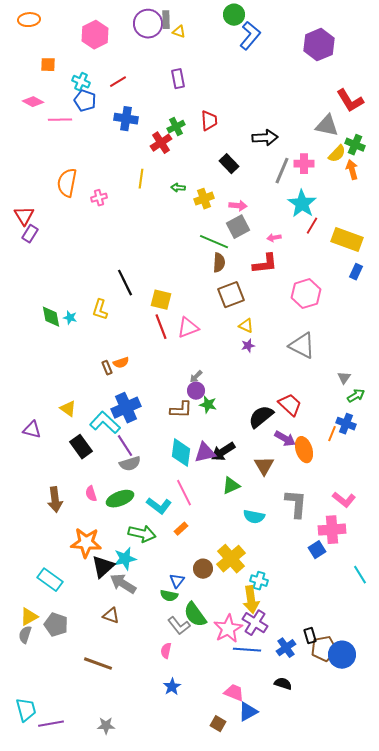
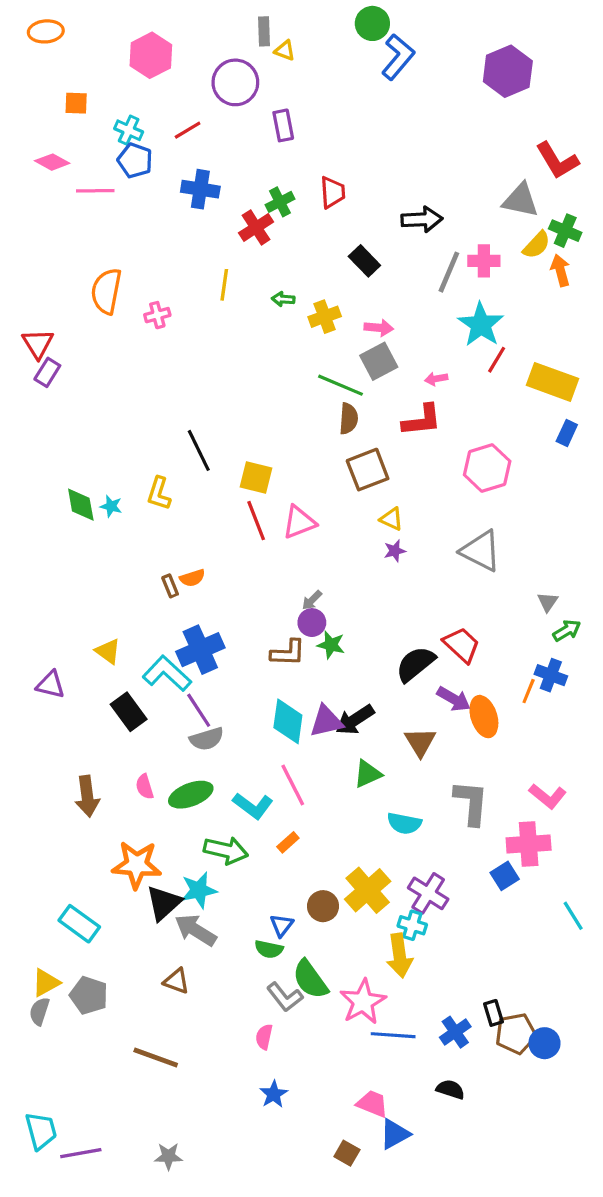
purple circle: (148, 24) -> (235, 82), moved
purple cross: (255, 623) -> (428, 893), moved
blue circle: (342, 655) -> (544, 1043), size x0.7

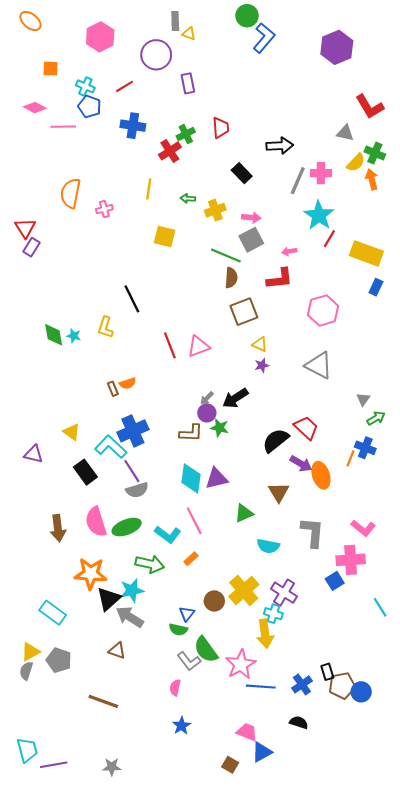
orange ellipse: (46, 31) -> (30, 21), turned 45
gray triangle: (521, 200) -> (345, 133), size x0.7
yellow square: (256, 478) -> (165, 237), moved
black arrow: (355, 720) -> (235, 398), moved
pink semicircle: (145, 787) -> (96, 522), size x1.8

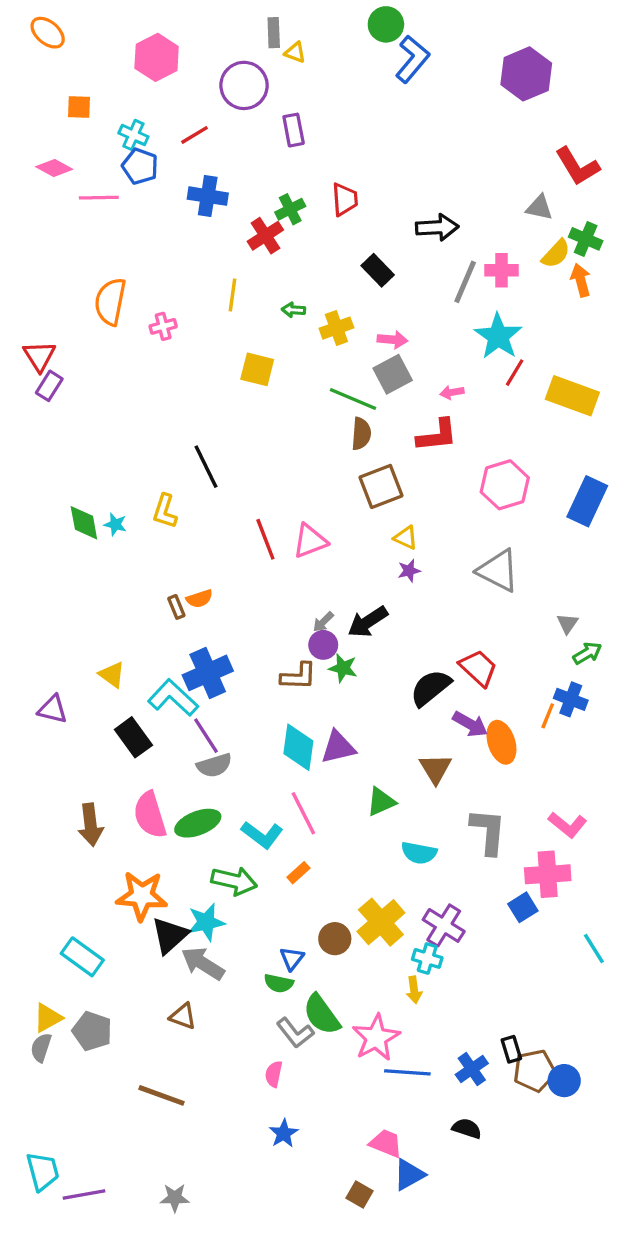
blue rectangle: (376, 287) -> (587, 501), moved, size x1.8
yellow arrow: (265, 634) -> (414, 990), size x0.6

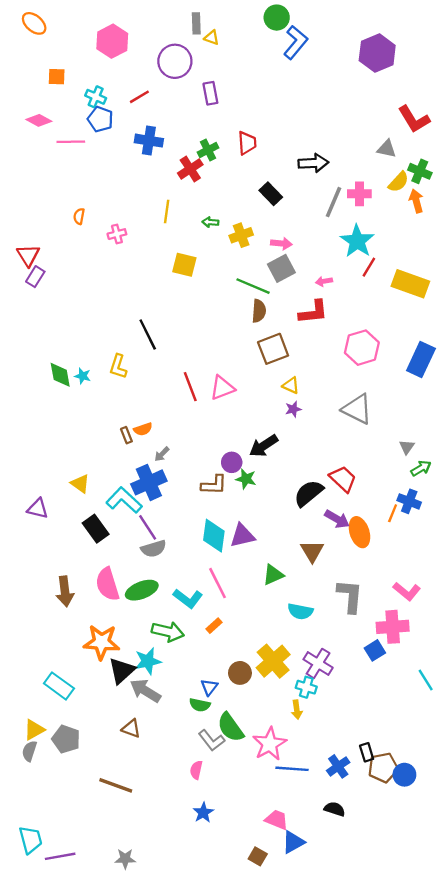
orange semicircle: (110, 302) -> (79, 216), size x0.5
gray arrow: (323, 622) -> (162, 454), moved

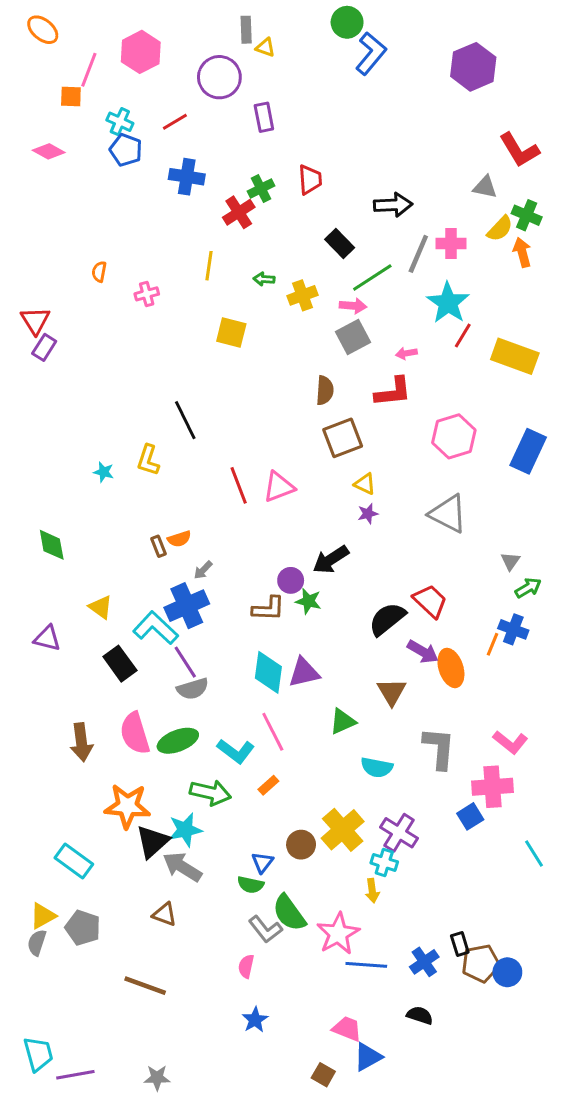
pink line: (71, 142) -> (89, 70), moved, turned -68
green line: (253, 286) -> (372, 278), moved, turned -56
green diamond: (60, 375) -> (52, 545), moved

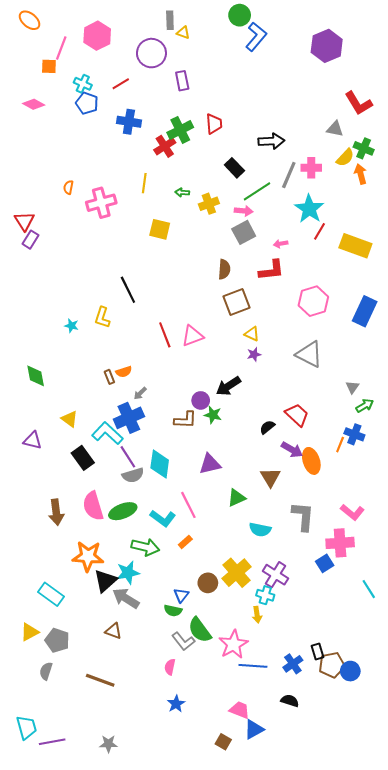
green cross: (261, 189) -> (180, 130), size x1.4
pink cross: (147, 294) -> (101, 203), size x1.8
black semicircle: (387, 619) -> (267, 427), size x0.6
cyan diamond: (268, 672) -> (160, 464), moved
gray semicircle: (37, 943) -> (46, 671), moved

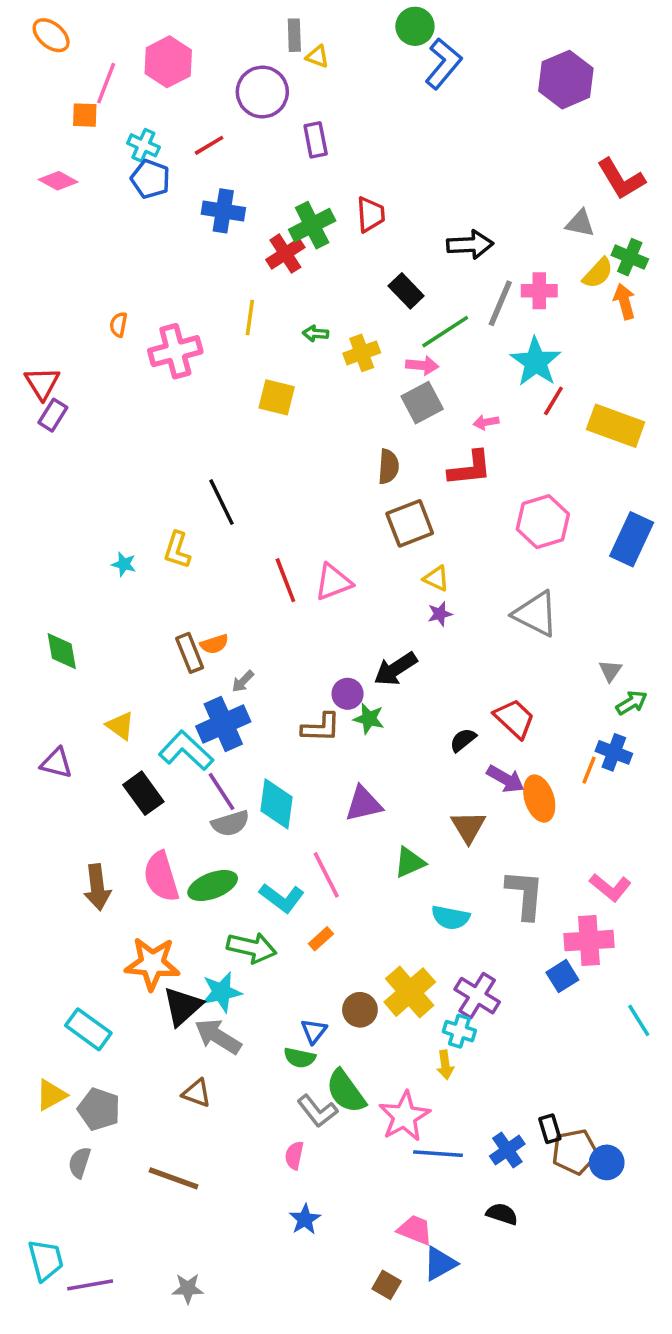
brown rectangle: (109, 377) -> (190, 653), size x1.5

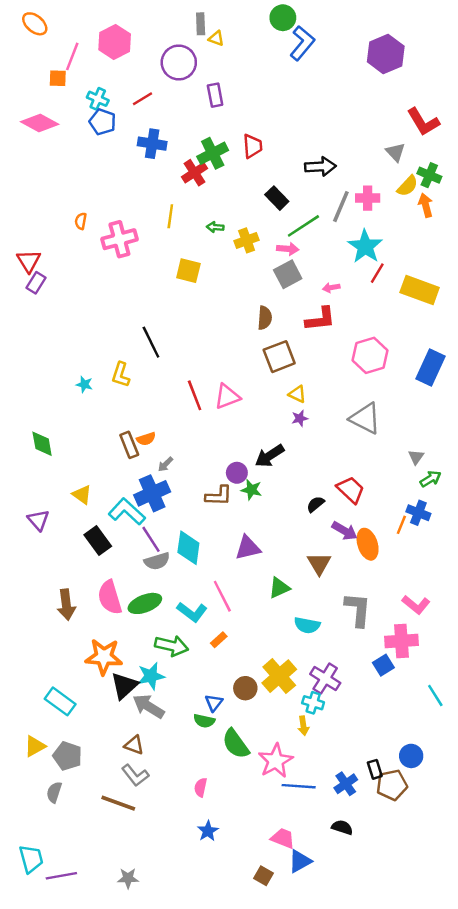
pink diamond: (58, 181) -> (40, 123), size x1.4
gray triangle: (580, 223) -> (395, 152), turned 35
purple triangle: (56, 763) -> (38, 520), turned 35
gray L-shape: (317, 1111) -> (135, 775), moved
blue circle: (607, 1162) -> (411, 756), moved

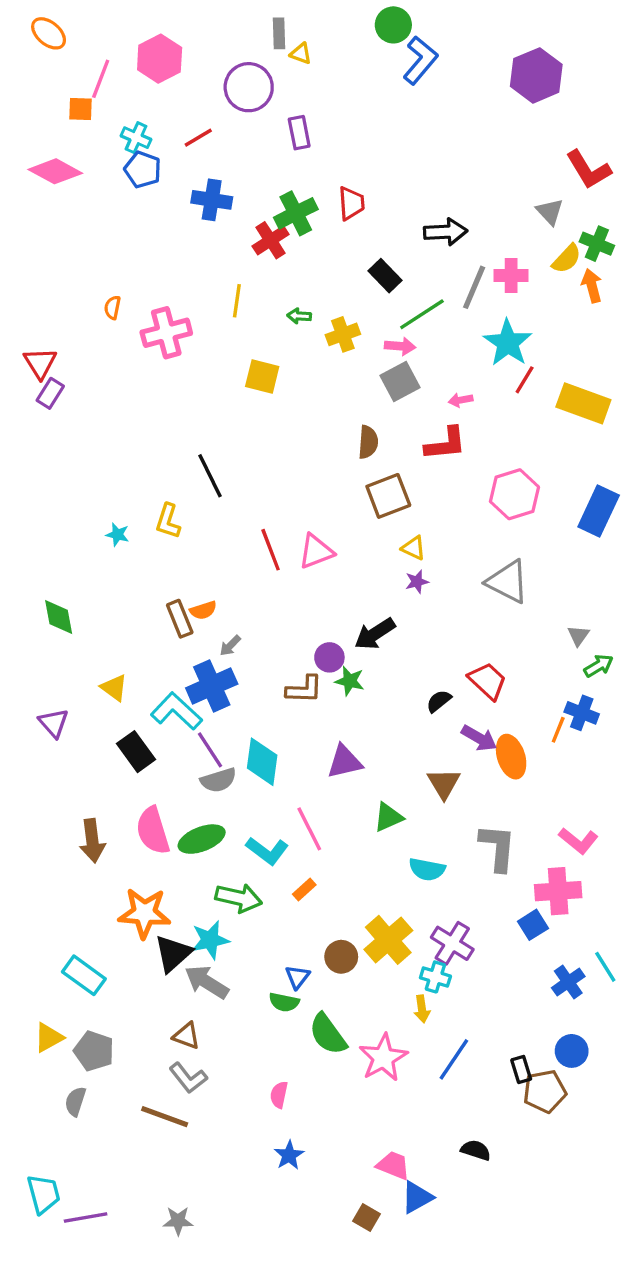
blue cross: (346, 784) -> (568, 982), moved
blue line: (299, 786) -> (454, 1059), moved, turned -60

